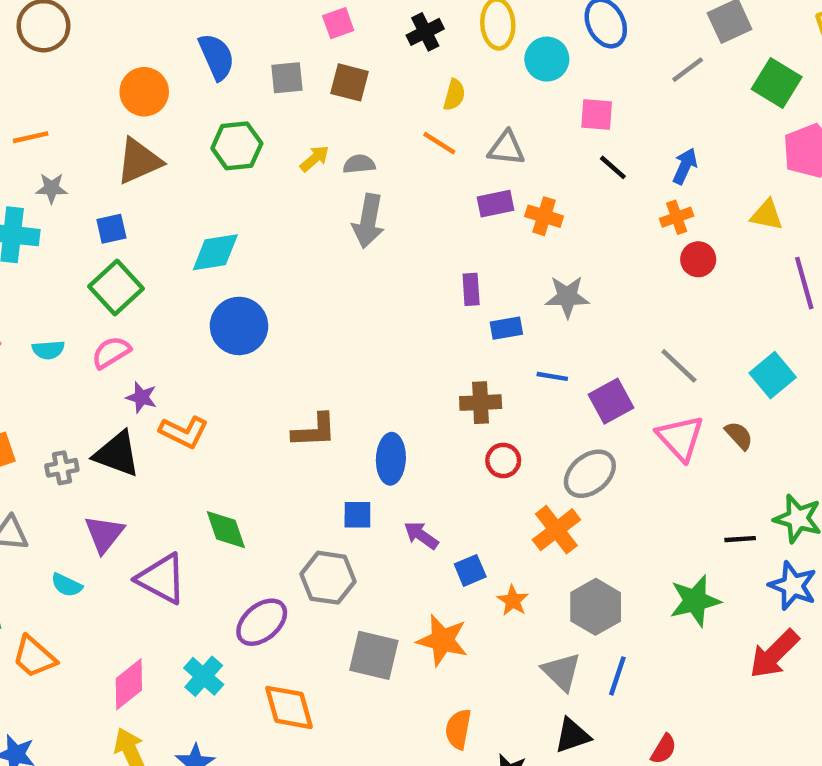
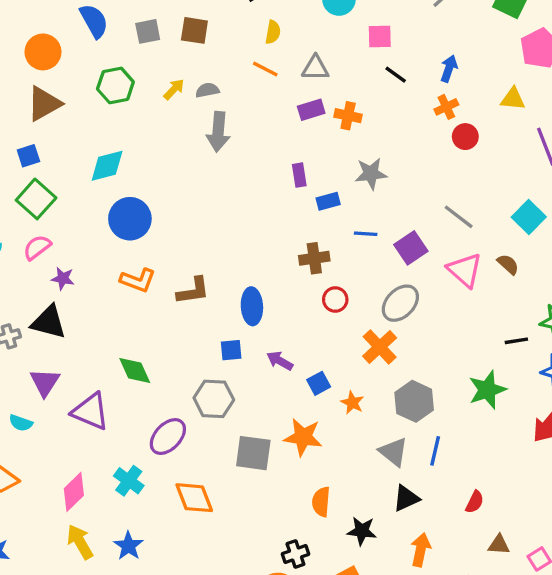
orange L-shape: (184, 432) -> (138, 280), moved

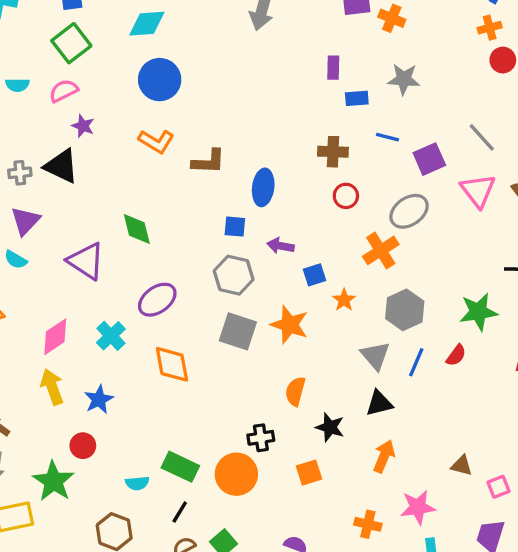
purple arrow: (280, 361) -> (281, 246), turned -30
purple triangle: (45, 382) -> (25, 221), moved
gray hexagon: (214, 399) -> (234, 275), moved
red semicircle: (475, 502) -> (456, 355), moved

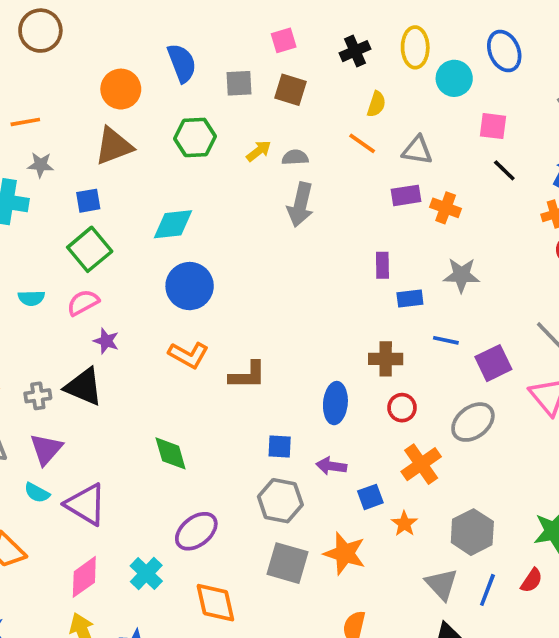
blue ellipse: (263, 187) -> (335, 403), moved
orange cross: (381, 250) -> (421, 464), moved
purple triangle: (86, 261) -> (86, 504), moved

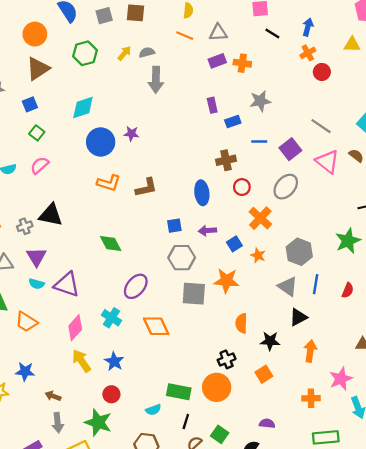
green square: (90, 249) -> (37, 133), size x0.6
purple star: (106, 341) -> (131, 134), moved
red semicircle: (532, 580) -> (348, 290), moved

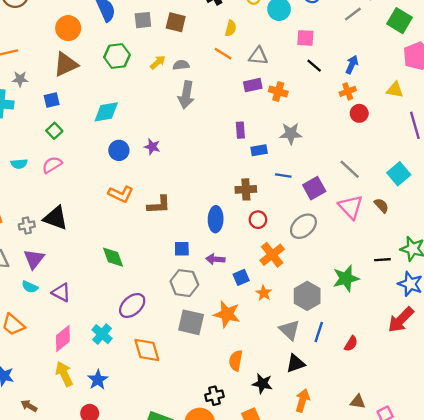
blue circle: (101, 142) -> (119, 150), size x0.7
green star: (348, 241) -> (346, 278), moved
purple triangle: (67, 284) -> (61, 293), size x0.7

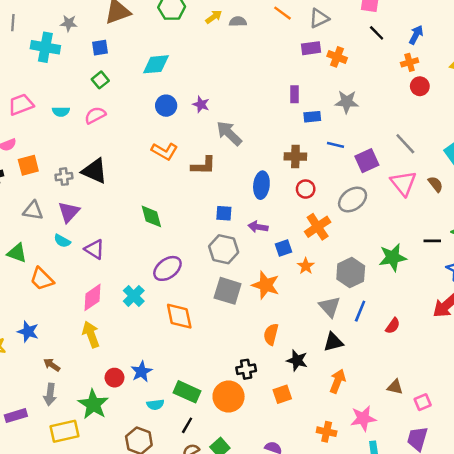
gray triangle: (258, 56) -> (319, 18), turned -36
gray arrow: (186, 95) -> (229, 133), moved, turned 120
blue star: (98, 380) -> (141, 372), moved

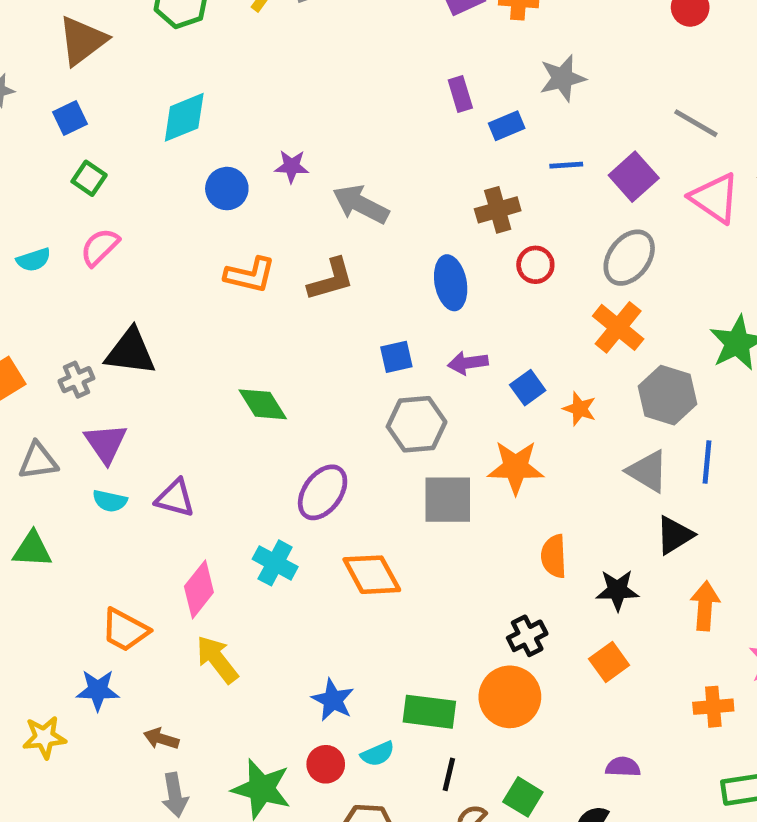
orange cross: (318, 227) -> (618, 327), moved
orange trapezoid: (42, 279) -> (125, 630), moved
red circle: (114, 378) -> (326, 764), moved

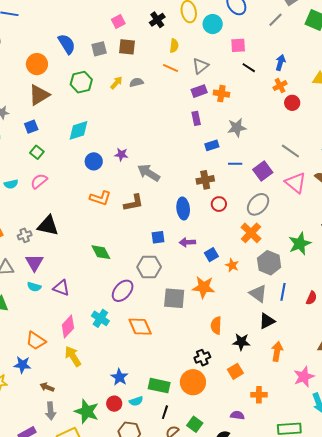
purple rectangle: (460, 94) -> (196, 118), moved
gray hexagon: (417, 424) -> (149, 267), moved
orange cross: (713, 707) -> (259, 395), moved

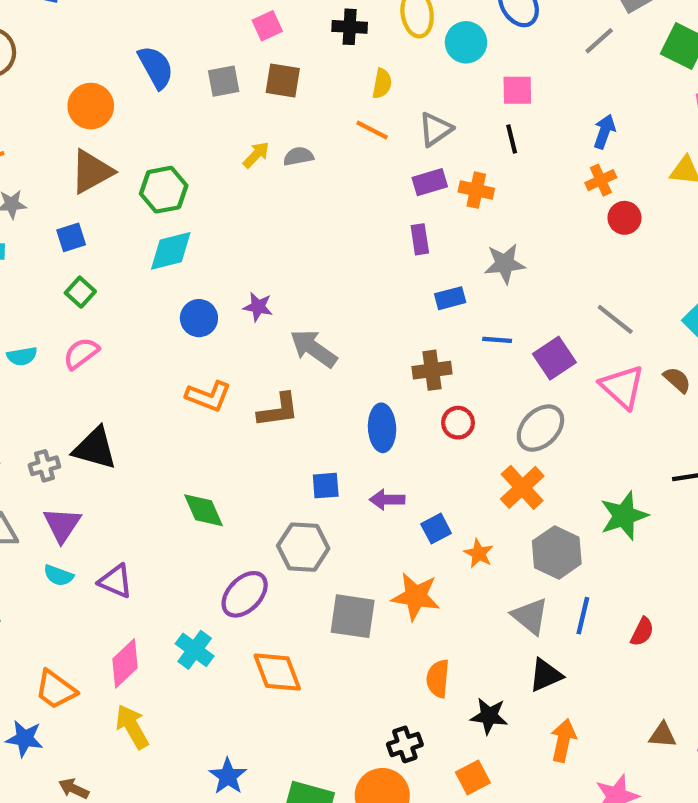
black cross: (157, 20) -> (350, 27), turned 35
black line: (249, 68) -> (512, 139), moved, turned 40
green hexagon: (81, 82) -> (164, 190), moved

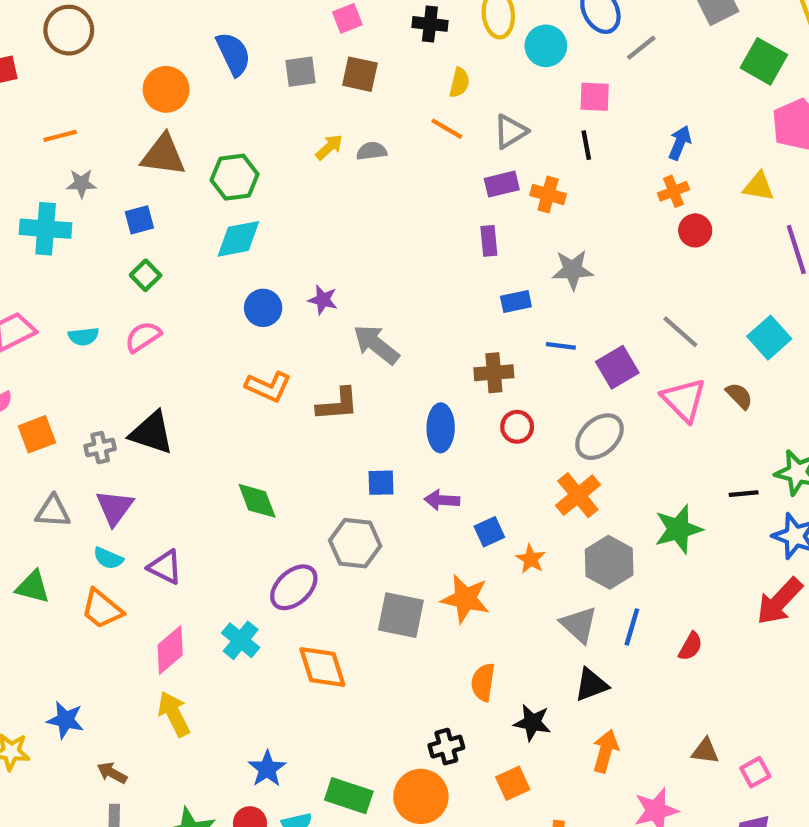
gray line: (599, 41) -> (641, 48), moved
brown triangle: (92, 172) -> (163, 155), turned 33
orange trapezoid: (56, 690) -> (102, 609), moved

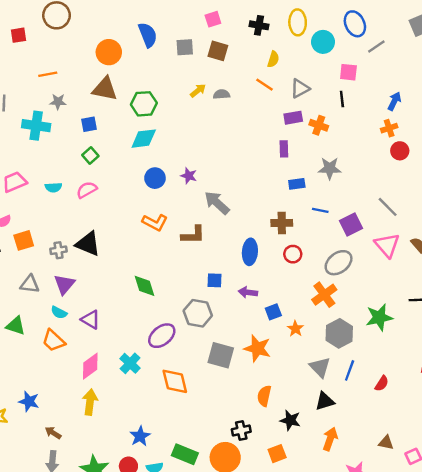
yellow arrow: (174, 714) -> (90, 402), turned 30

